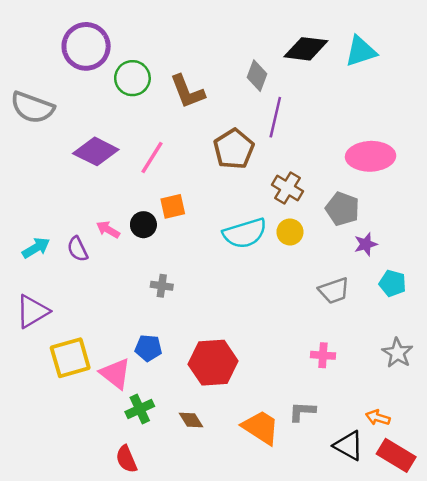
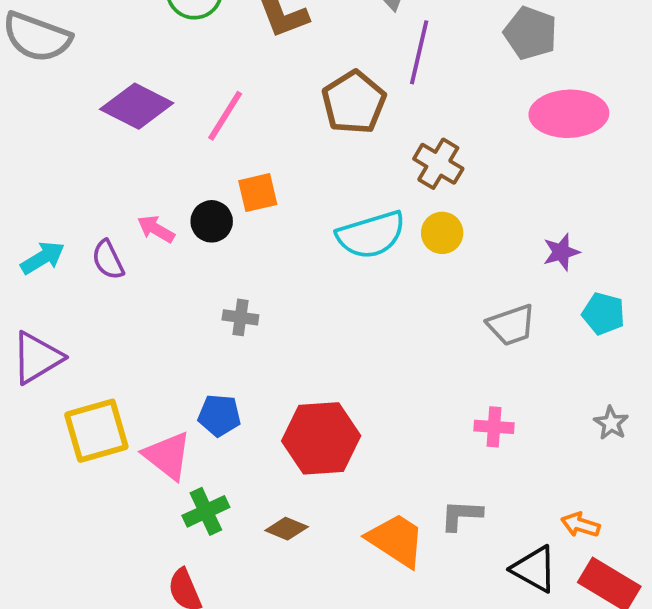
gray pentagon: (342, 209) -> (530, 33), moved
gray star: (397, 353) -> (611, 423), size x0.7
brown diamond: (191, 420) -> (287, 529), turned -35

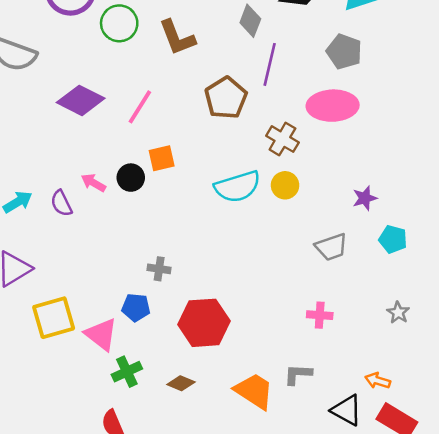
pink ellipse: (569, 114) -> (333, 106), moved
gray cross: (240, 317) -> (159, 269), moved

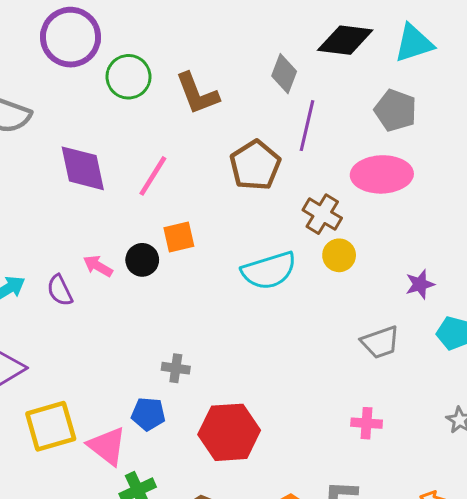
purple diamond: (81, 100) -> (83, 168), turned 51
yellow circle: (285, 185) -> (339, 255), moved

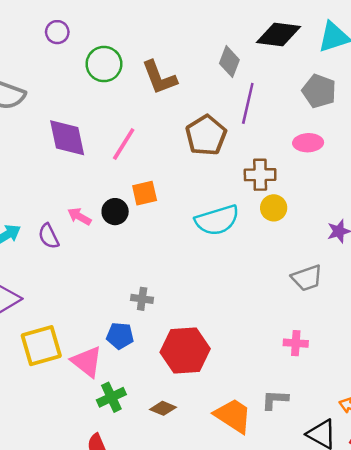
purple circle: (71, 37) -> (57, 32), size x0.5
pink ellipse: (382, 174) -> (308, 143), size x0.6
brown cross: (322, 214) -> (260, 175), turned -32

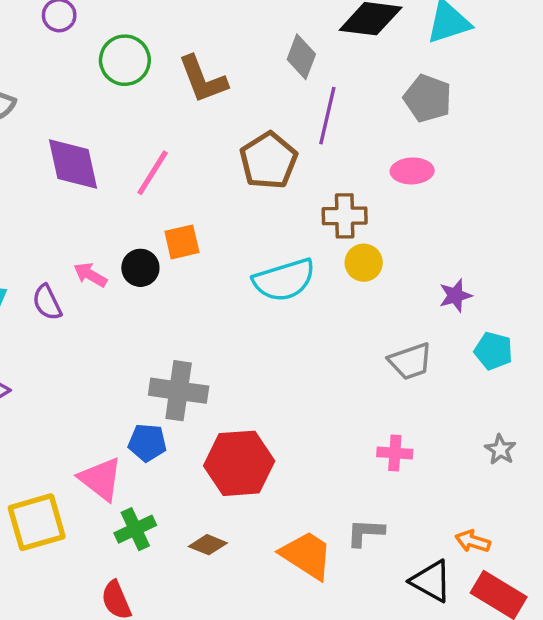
gray cross: (142, 299) -> (179, 391), size x1.8
yellow square: (41, 346) -> (37, 522), moved

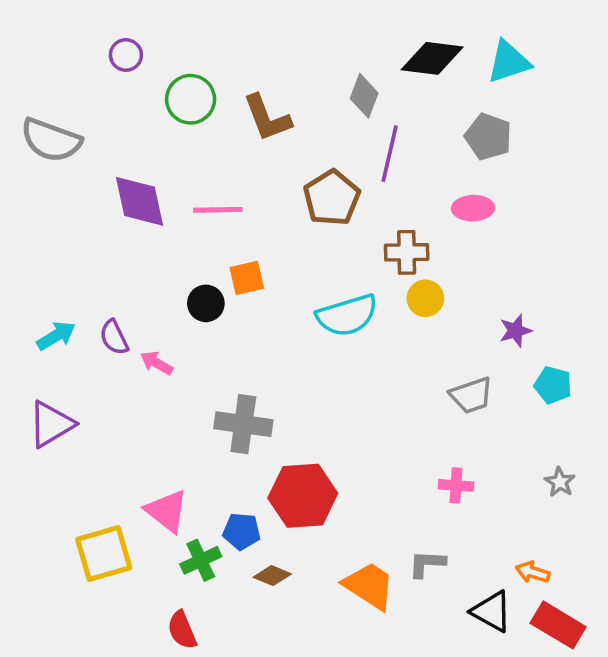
pink line: (153, 173) -> (218, 210), turned 57
pink arrow: (90, 275) -> (157, 363), moved
blue pentagon: (147, 443) -> (242, 531), moved

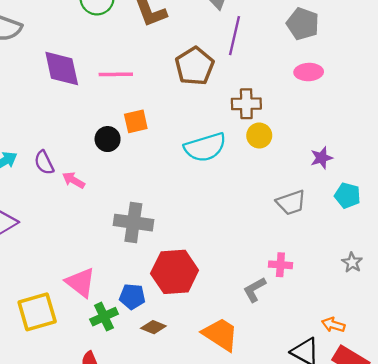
pink ellipse: (473, 208) -> (309, 72), moved
gray L-shape: (427, 564) -> (255, 290), moved, turned -32

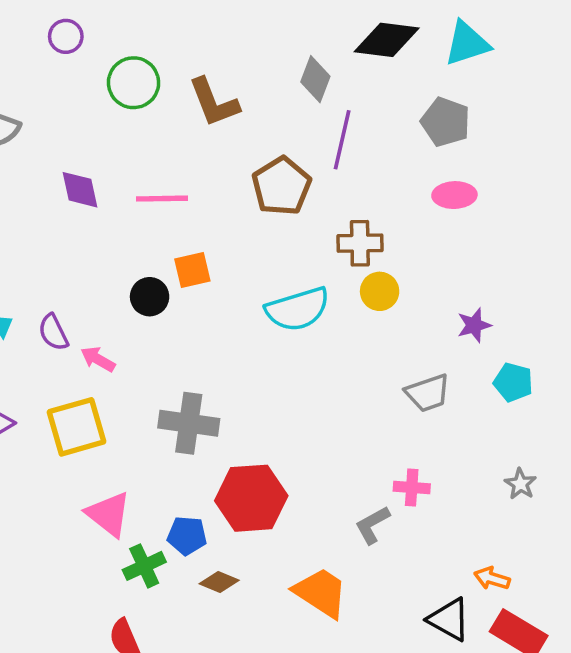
purple diamond: (62, 68) -> (80, 190), size x0.7
yellow square: (37, 312) -> (76, 427), moved

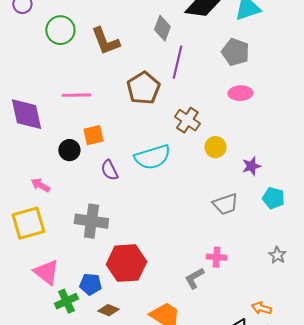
purple diamond: (80, 190) -> (26, 114), moved, size x1.5
brown cross: (360, 243) -> (187, 120), turned 35
yellow circle: (380, 291) -> (215, 147), moved
purple semicircle: (53, 332) -> (109, 170), moved

